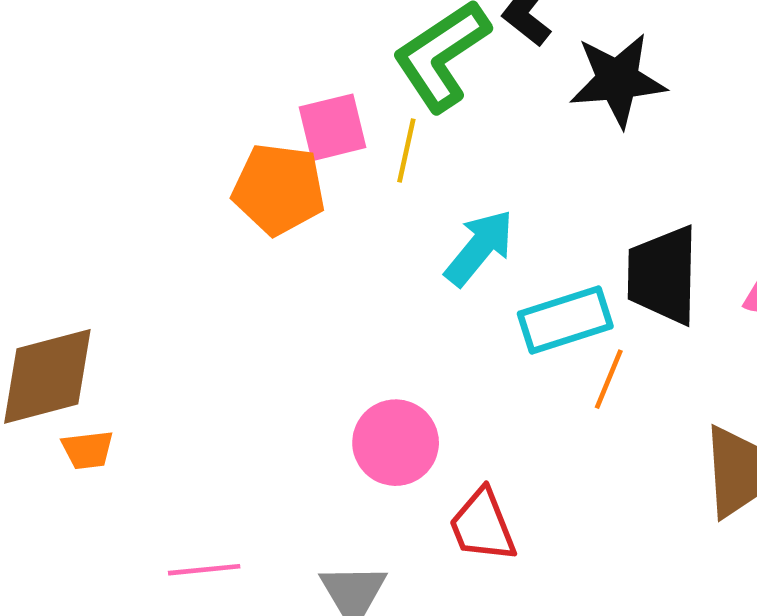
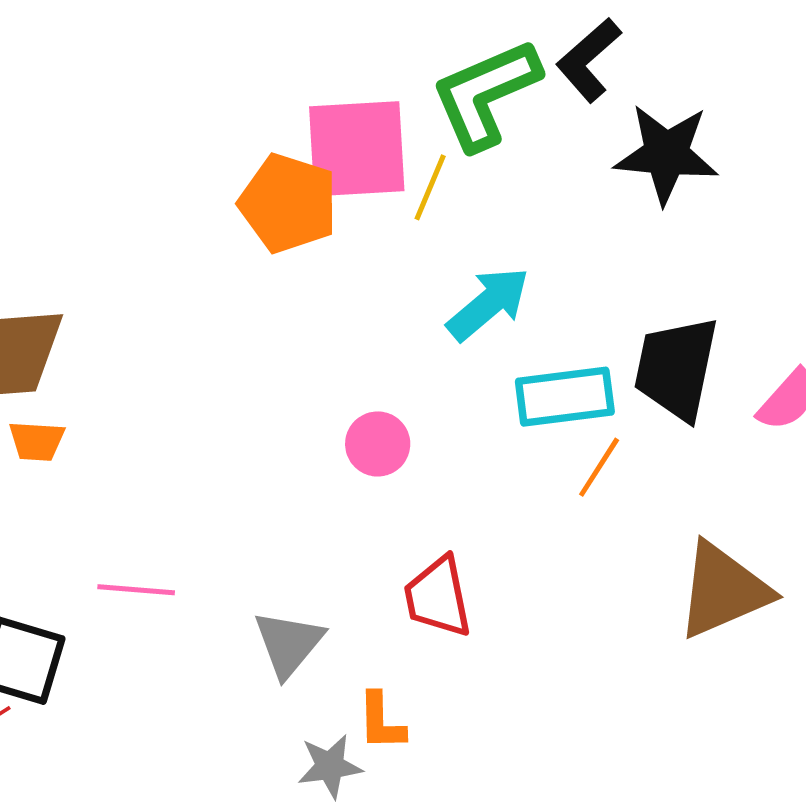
pink square: (332, 127) -> (357, 149), size x1.5
pink circle: (396, 443) -> (378, 444), moved, size x0.7

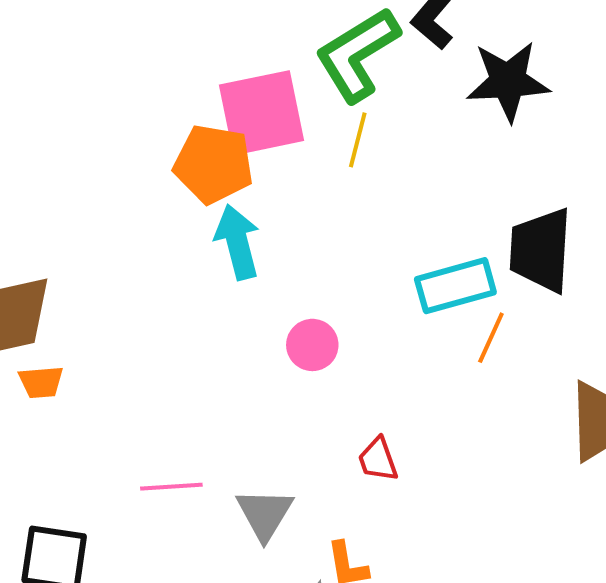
yellow line: (430, 187) -> (358, 140), moved
cyan arrow: (488, 304) -> (237, 242), moved, turned -56
pink line: (136, 590) -> (171, 487), moved
red trapezoid: (438, 597) -> (378, 459), size x0.7

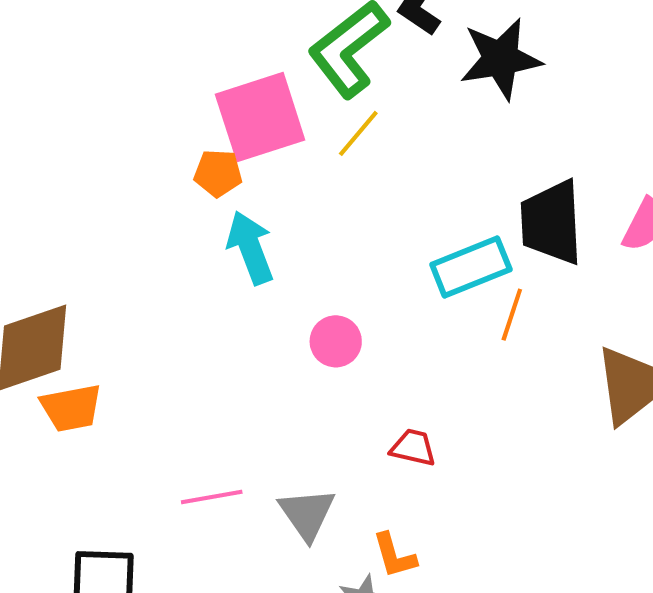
yellow line: (358, 140) -> (358, 133), turned 32
orange pentagon: (213, 164) -> (218, 173), size x0.6
orange trapezoid: (41, 382) -> (71, 408), size x1.4
red trapezoid: (378, 459) -> (413, 448), turned 129

